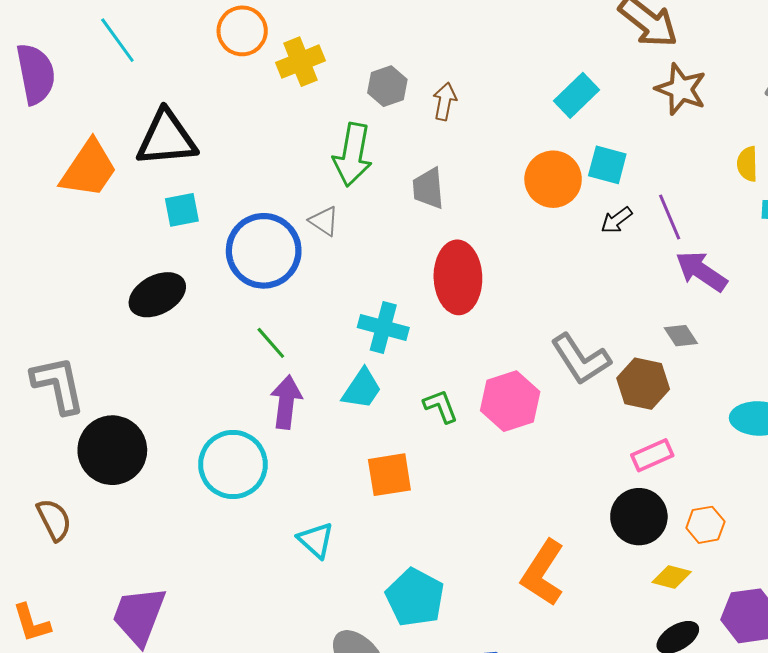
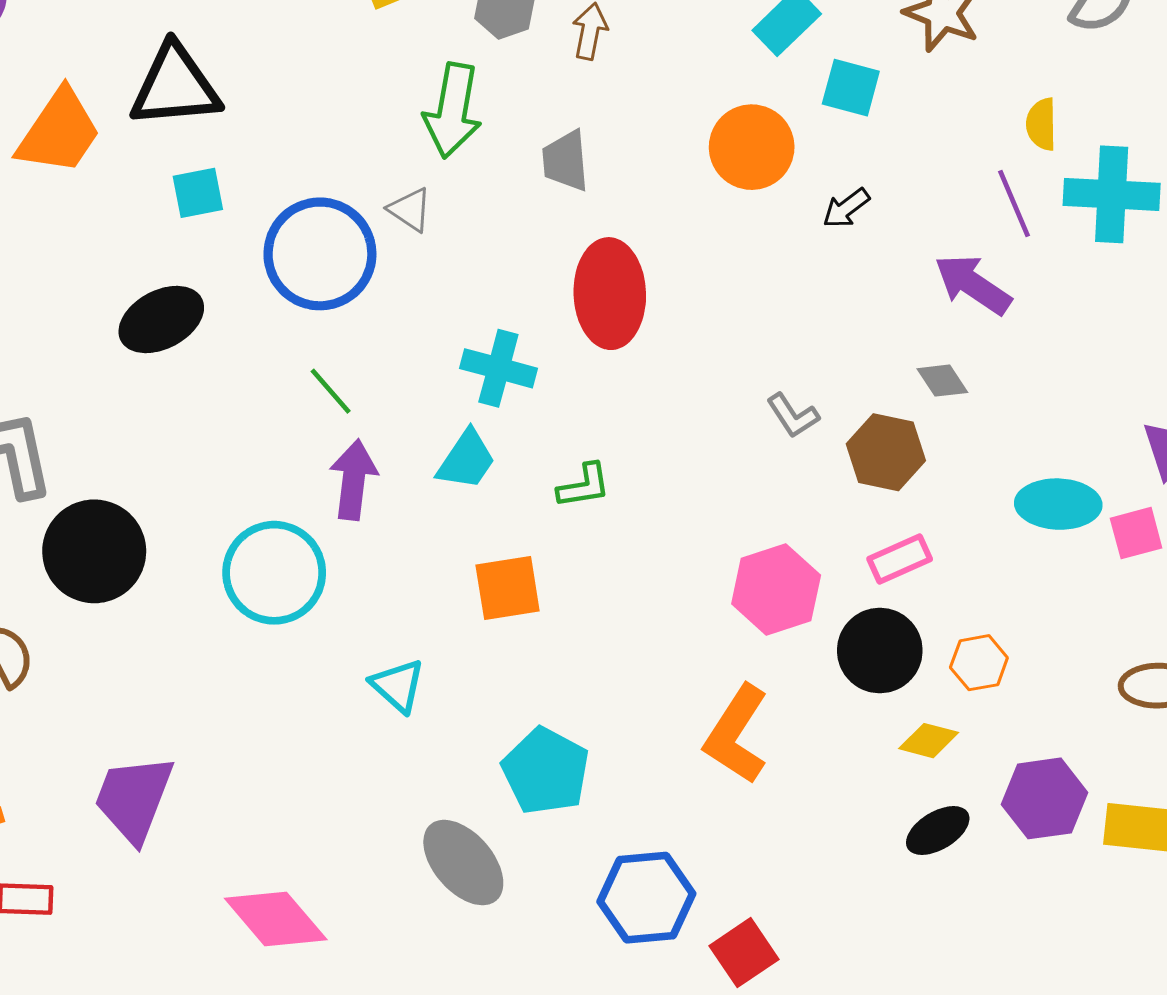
cyan square: (607, 165) -> (851, 88), moved
purple line: (670, 217) -> (1014, 204), moved
gray L-shape: (581, 359) -> (793, 416), size x0.6
pink hexagon: (510, 401) -> (776, 589), moved
green L-shape: (441, 406) -> (584, 486), turned 102

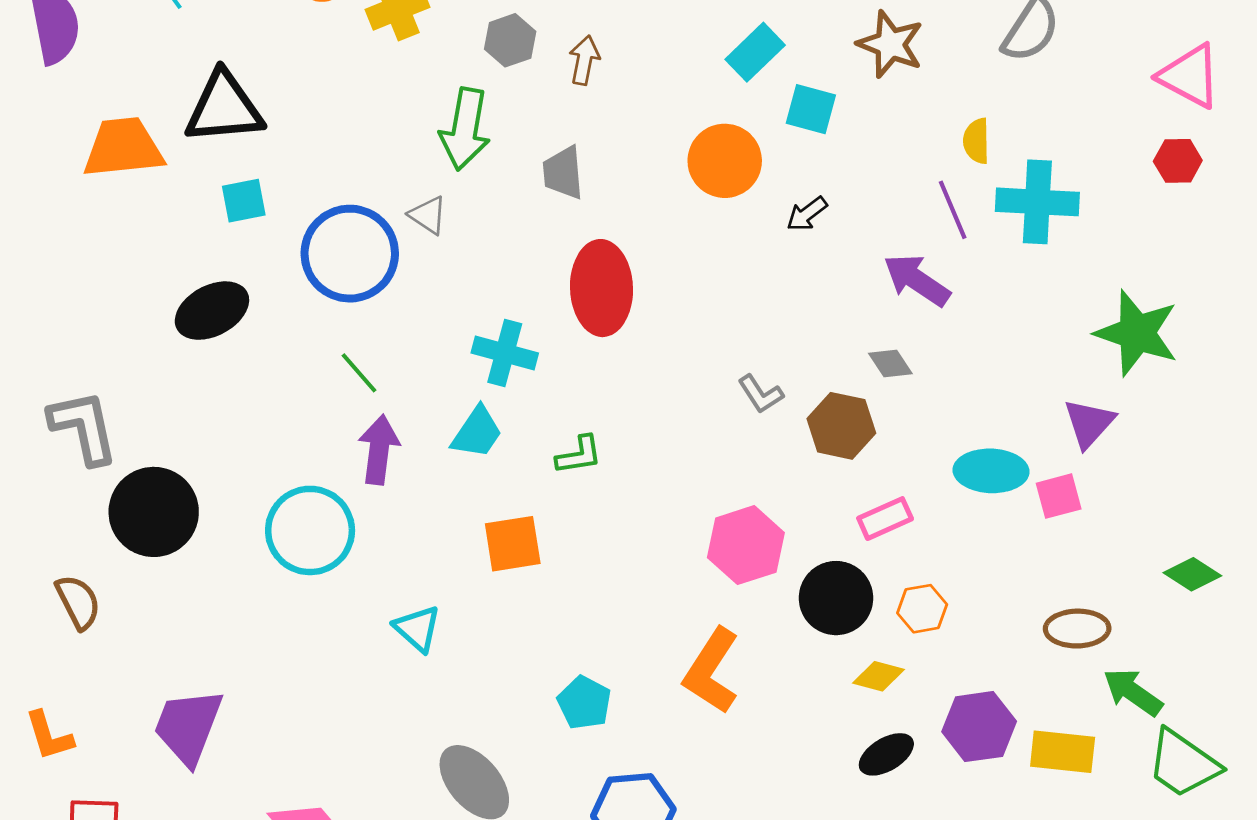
orange trapezoid: (59, 132) -> (123, 148), turned -130
pink rectangle: (900, 559) -> (885, 519), moved
cyan pentagon: (546, 771) -> (584, 703), moved, size x0.7

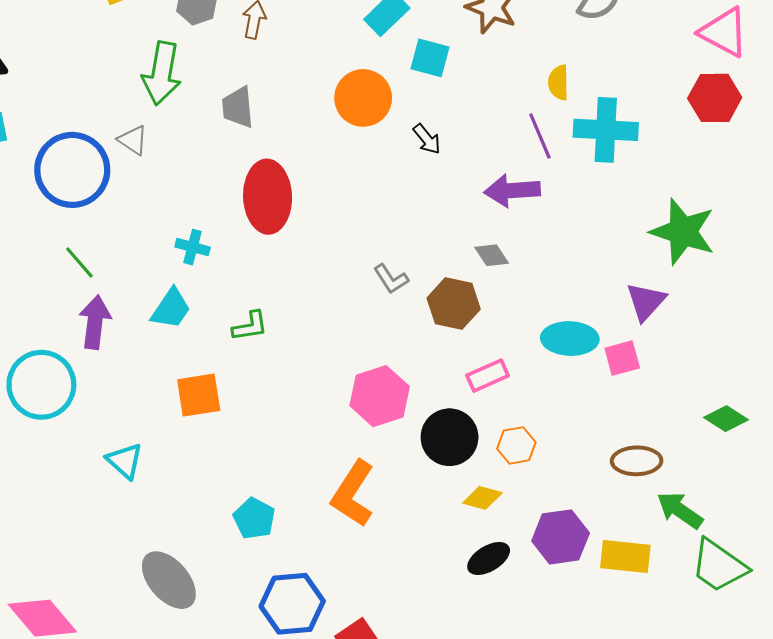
red hexagon: (1178, 161) -> (715, 98), size x1.4
black arrow: (807, 214) -> (427, 139), turned -92
purple arrow: (917, 280) -> (512, 190), turned -38
cyan cross: (505, 353) -> (193, 247), size x0.7

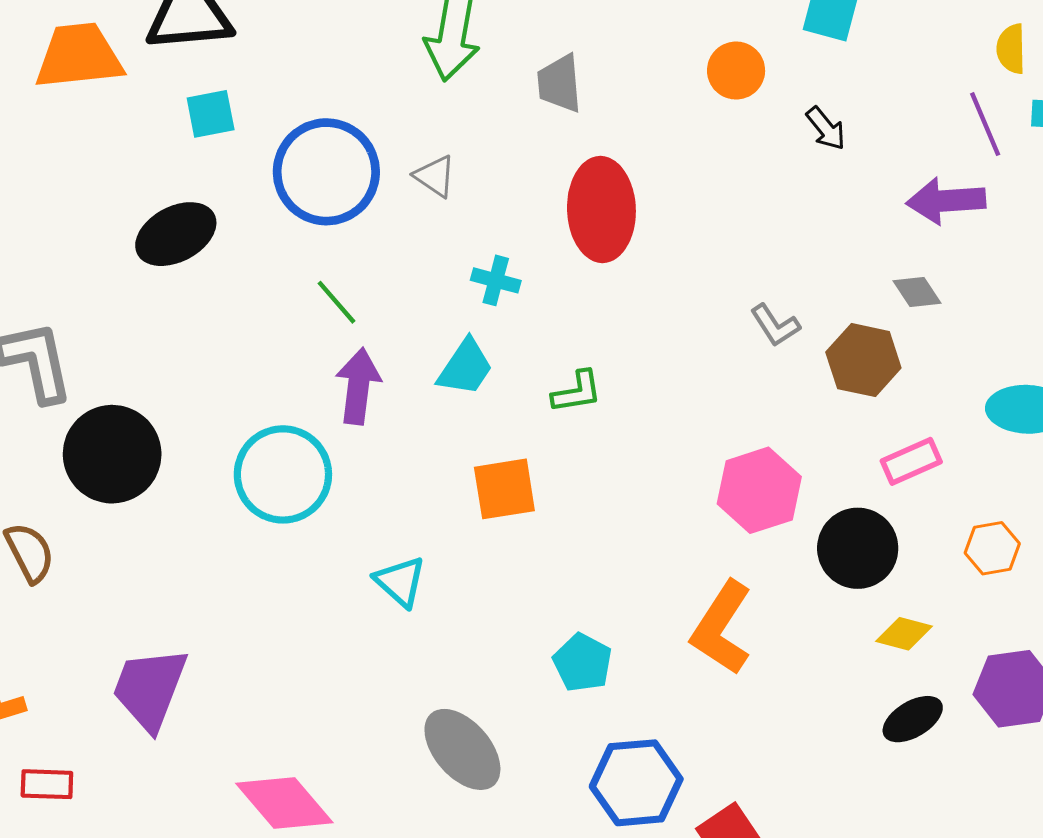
orange circle: (363, 98) -> (736, 71), size x0.7
gray triangle: (133, 140) -> (435, 176), moved
orange hexagon: (516, 445) -> (992, 548), moved

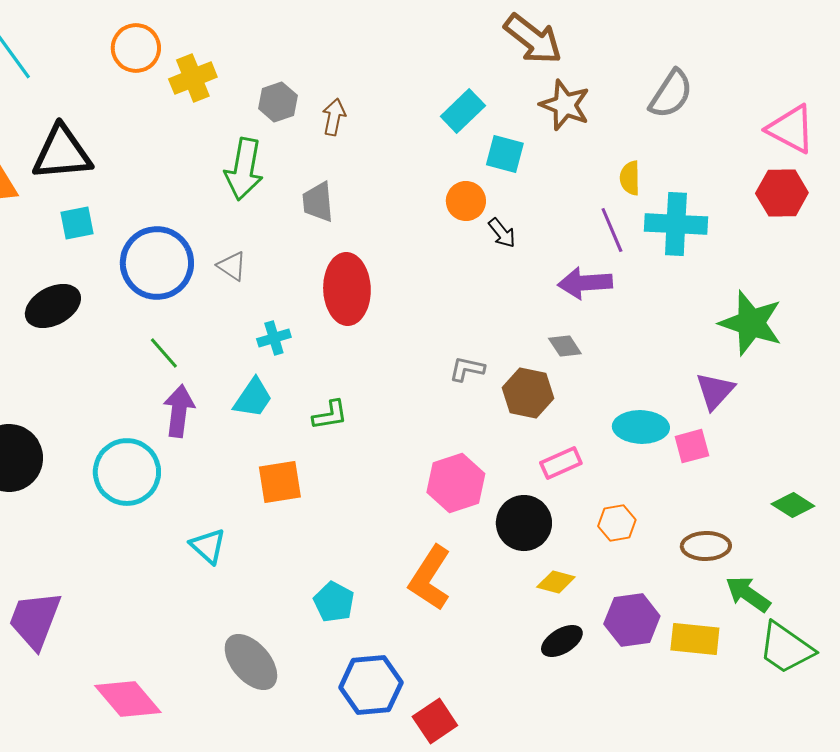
orange circle: (736, 71) -> (466, 201), moved
cyan cross: (496, 280) -> (274, 338), turned -32
gray L-shape: (775, 325) -> (467, 369), turned 135

